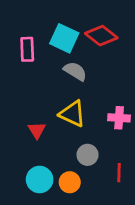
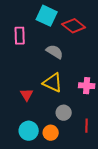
cyan square: (64, 38) -> (47, 16), moved

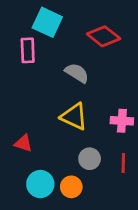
cyan square: (47, 16) -> (47, 22), moved
red triangle: (27, 95) -> (23, 143), moved, turned -40
red line: (87, 126) -> (123, 163), moved

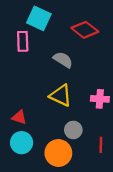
red line: (123, 163) -> (101, 145), moved
cyan circle: (40, 184) -> (22, 143), moved
orange circle: (71, 187) -> (58, 153), size x1.5

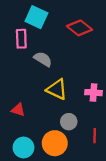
gray semicircle: (63, 60) -> (43, 59), moved
cyan circle: (22, 143) -> (23, 147), moved

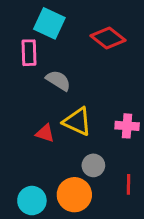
red triangle: (18, 110) -> (45, 133), moved

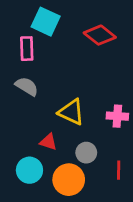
gray semicircle: (58, 80) -> (27, 86), moved
red triangle: (45, 133) -> (48, 142), moved
cyan circle: (32, 201) -> (29, 170), moved

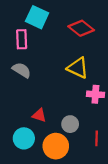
yellow triangle: (71, 112) -> (78, 68), moved

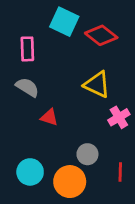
cyan square: (37, 17) -> (64, 22), moved
pink cross: (95, 94) -> (119, 117), turned -35
red triangle: (39, 115) -> (49, 117), moved

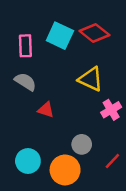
cyan square: (64, 22) -> (60, 36), moved
red line: (120, 172) -> (112, 161), turned 42

